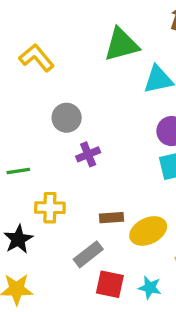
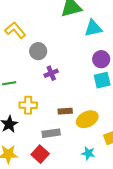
yellow L-shape: (37, 58) -> (15, 30), moved
gray rectangle: (88, 254) -> (51, 133), turned 30
red square: (110, 284) -> (40, 154), moved, turned 30

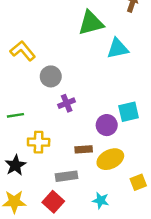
purple circle: (101, 59) -> (107, 125), moved
cyan star: (88, 153) -> (101, 200), moved

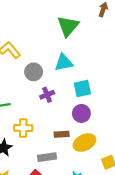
green triangle: (91, 23) -> (68, 26), turned -35
cyan triangle: (118, 48) -> (64, 63), moved
cyan square: (129, 112) -> (82, 88), moved

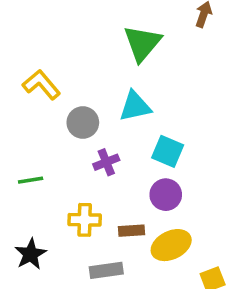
cyan square: (82, 88) -> (168, 151), turned 36
yellow cross: (23, 128) -> (85, 220), moved

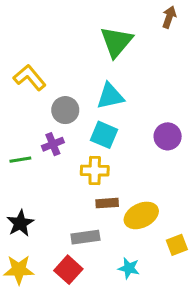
cyan square: (168, 151) -> (104, 135), moved
purple cross: (106, 162) -> (53, 144), moved
purple circle: (166, 195) -> (168, 136), moved
yellow cross: (85, 220) -> (95, 171), moved

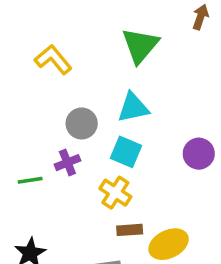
yellow L-shape: (30, 78) -> (53, 60), moved
yellow cross: (95, 171) -> (115, 193), turned 32

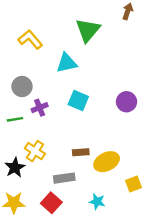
cyan triangle: (133, 107) -> (67, 63), moved
gray circle: (82, 123) -> (22, 86), moved
yellow cross: (115, 193) -> (35, 151), moved

